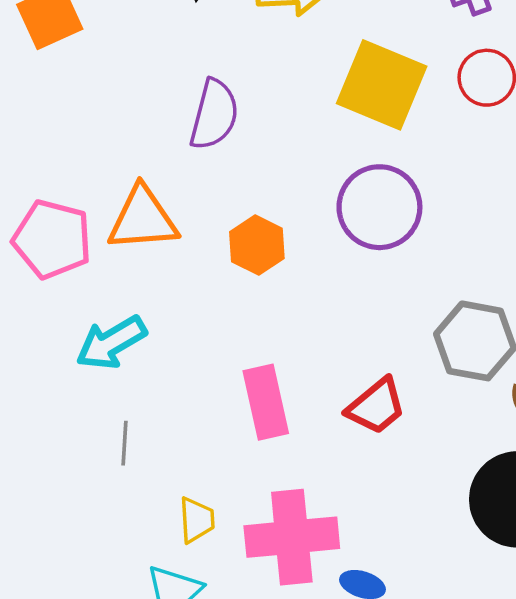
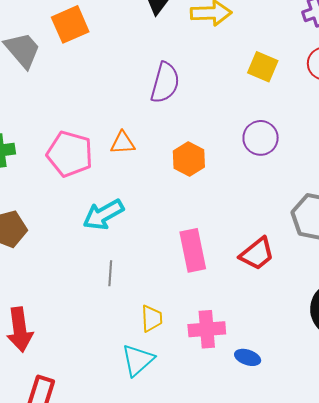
yellow square: (382, 85) -> (263, 67), size x0.6
purple circle: (379, 207) -> (261, 138), size x0.7
orange triangle: (143, 219) -> (123, 143), size x0.6
pink cross: (292, 537) -> (207, 329), size x0.7

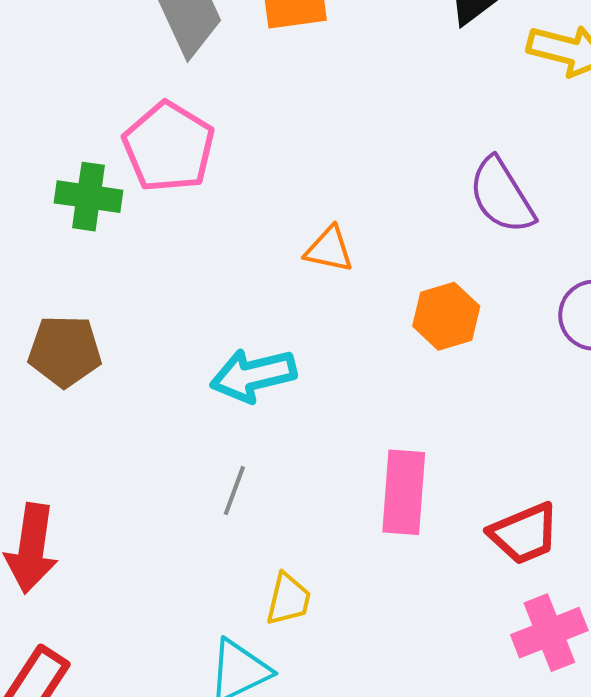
purple semicircle: (165, 83) -> (502, 196), moved, turned 117
pink pentagon: (70, 154) -> (169, 147), moved
pink cross: (207, 329) -> (549, 633), moved, turned -33

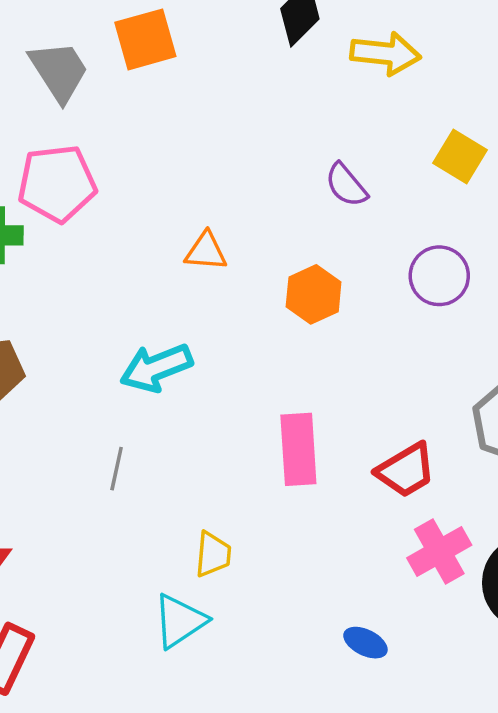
pink pentagon: (169, 147) -> (57, 183), turned -30
purple semicircle: (502, 196) -> (346, 185), size x0.7
gray line: (234, 491) -> (117, 469), moved

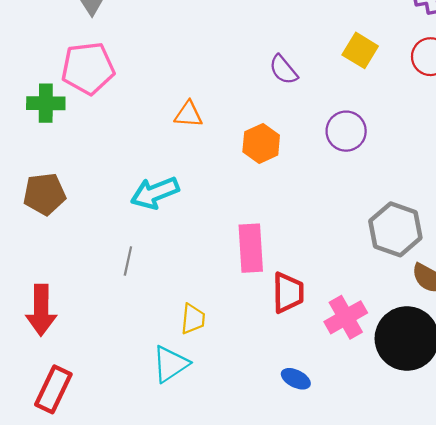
red trapezoid: (406, 470) -> (288, 293), moved, turned -60

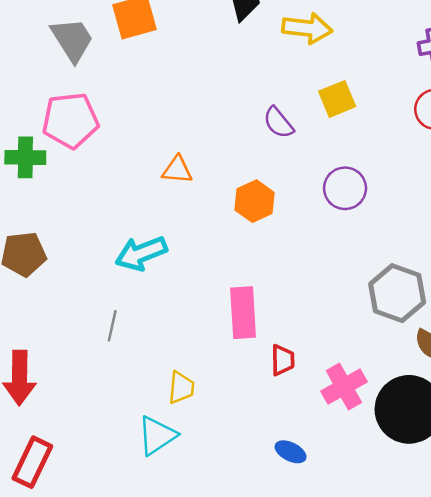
yellow square: (360, 50) -> (337, 99), moved, turned 36
red trapezoid: (288, 293) -> (283, 360), size x0.7

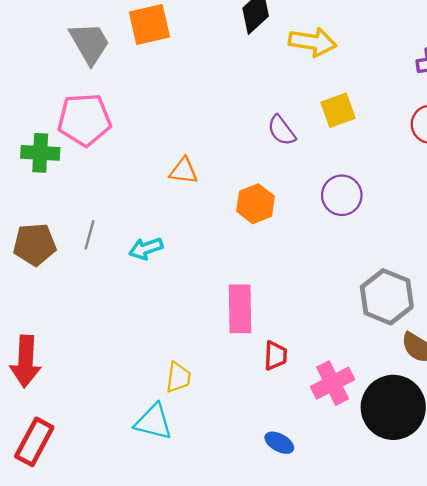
cyan arrow: (141, 253) -> (146, 248), size x0.7
gray line: (112, 326) -> (89, 235), moved
cyan triangle: (157, 436) -> (153, 422), turned 45

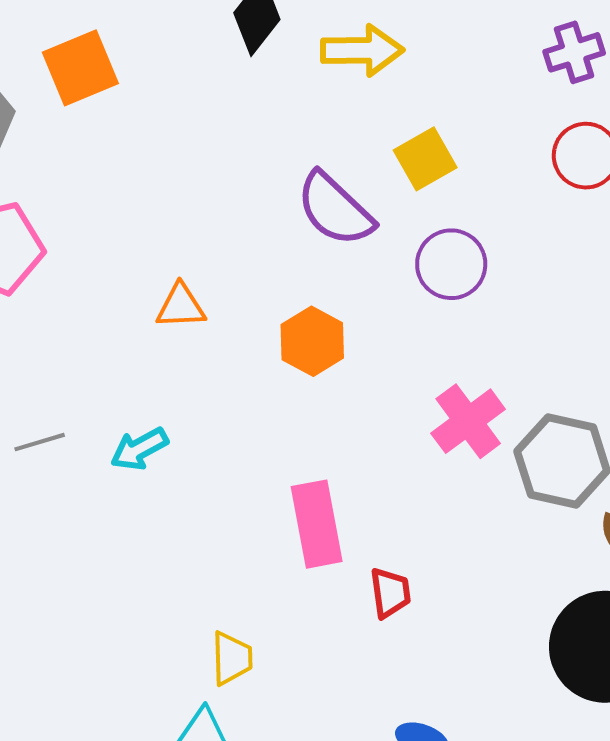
purple semicircle: (281, 130) -> (335, 209), size x1.5
purple circle: (342, 195) -> (451, 264), moved
gray line: (89, 235) -> (40, 442), turned 68
pink cross: (333, 383) -> (468, 421), moved

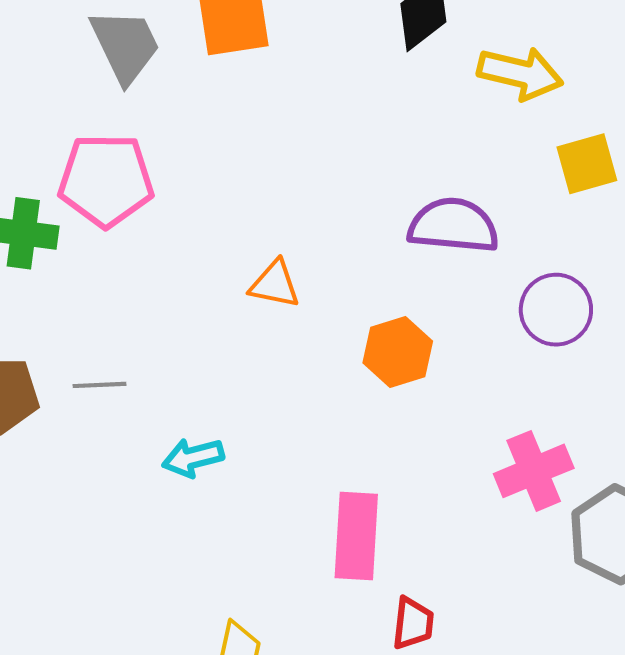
yellow square: (425, 159) -> (587, 164), moved
purple semicircle: (335, 209) -> (453, 226), turned 128
cyan arrow: (139, 449) -> (193, 458), moved

